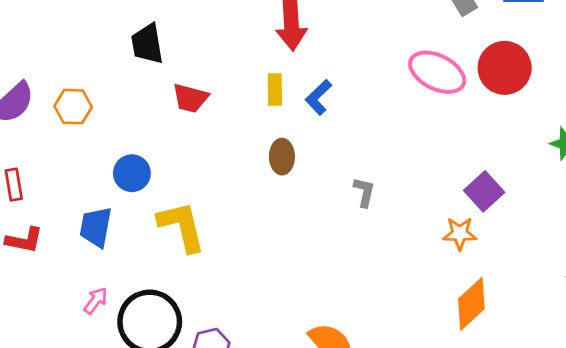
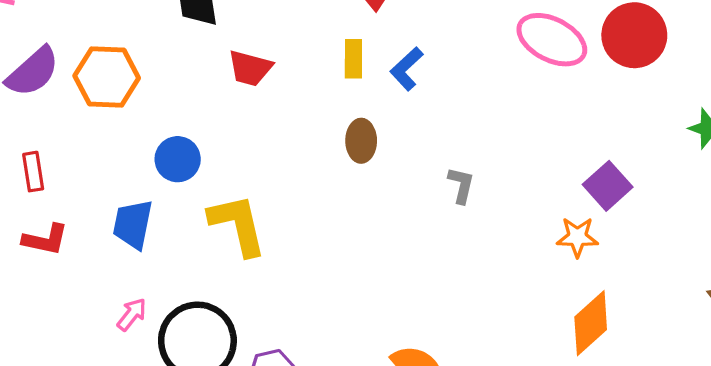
orange hexagon: (73, 107) -> (107, 77), size x1.4

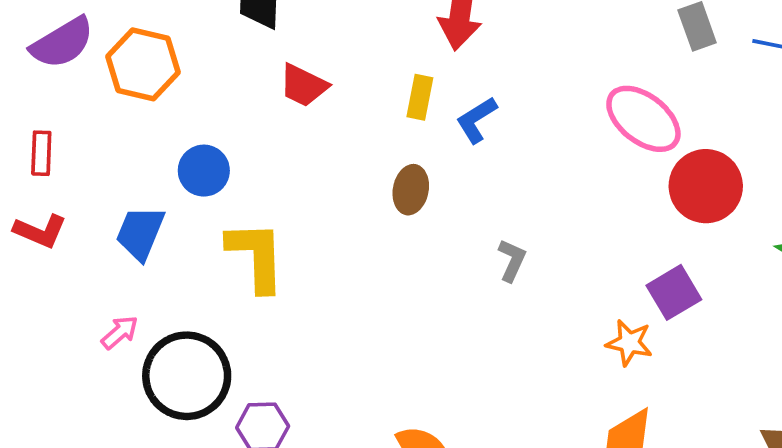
red circle: (634, 35) -> (706, 186), moved

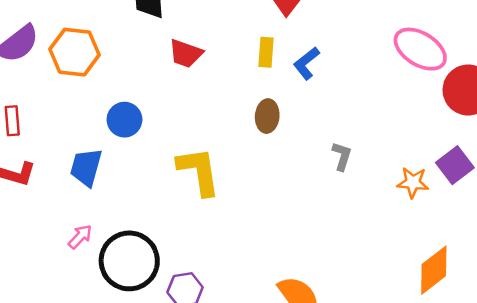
yellow L-shape: (256, 256) -> (199, 171), moved
orange star: (629, 343) -> (413, 182), moved

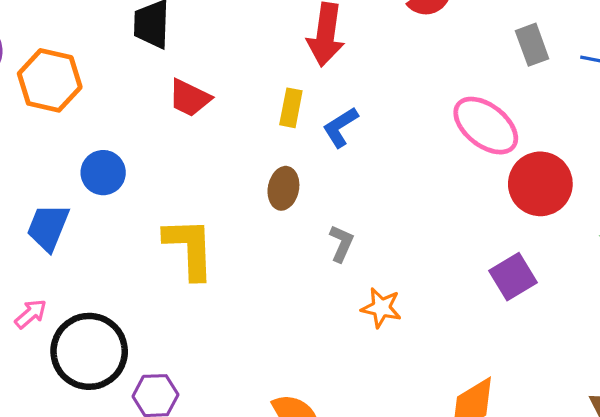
gray L-shape: (342, 156) -> (341, 243), moved
orange star: (413, 182) -> (381, 308), moved

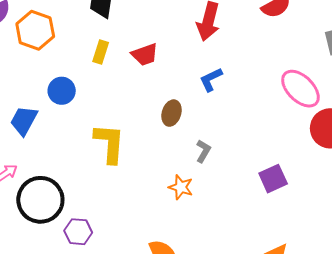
red trapezoid: (190, 98) -> (145, 55), moved, turned -52
yellow rectangle: (291, 108) -> (101, 52), moved
purple square: (513, 277) -> (273, 179), moved
orange star: (381, 308) -> (181, 187), moved

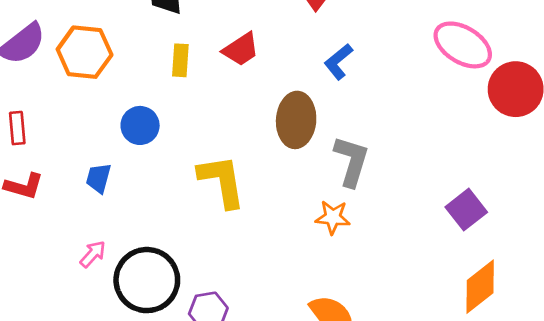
brown ellipse: (172, 113) -> (296, 120), size x1.5
blue trapezoid: (24, 121) -> (99, 178), size x0.7
gray L-shape: (203, 151) -> (352, 161), size x1.6
purple square: (273, 179) -> (466, 210), moved

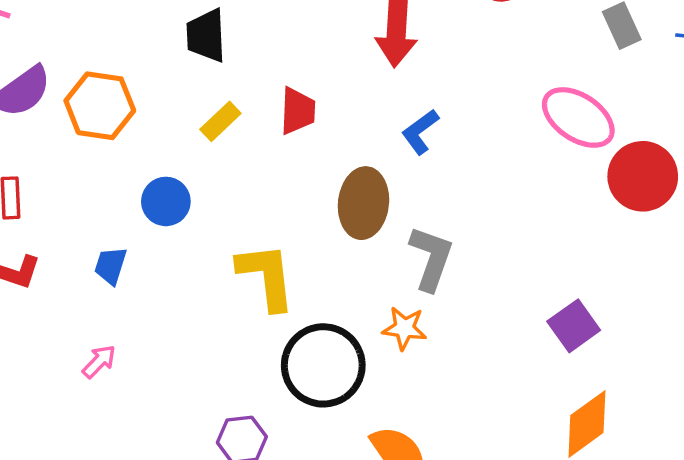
red trapezoid: (241, 49) -> (298, 111), turned -57
yellow rectangle: (180, 60) -> (220, 121), turned 40
black circle: (147, 280) -> (323, 365), moved

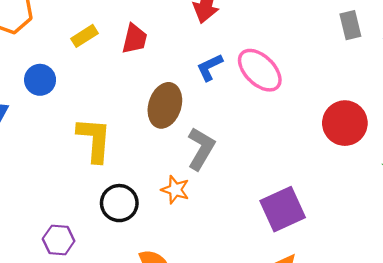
pink ellipse: (578, 117) -> (260, 70), moved
purple square: (574, 326) -> (283, 209), size x1.4
black circle: (323, 365) -> (119, 203), size x0.7

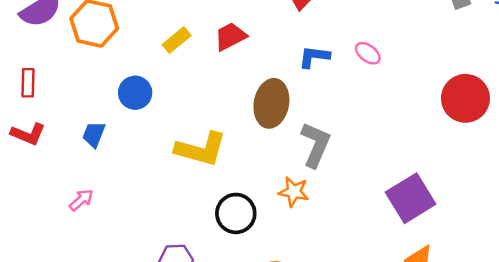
red trapezoid: (135, 39) -> (230, 36), turned -124
blue L-shape: (210, 67) -> (314, 57), turned 40
pink ellipse: (260, 70) -> (368, 53), size x0.5
yellow L-shape: (94, 140) -> (201, 149), turned 108

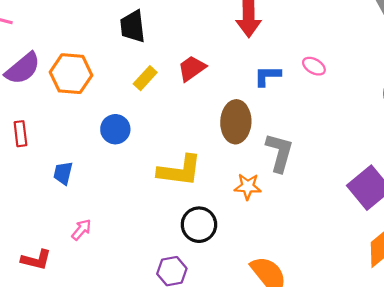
red L-shape: (28, 134) -> (36, 260), moved
blue trapezoid: (94, 134) -> (63, 173), moved
orange star: (294, 192) -> (248, 187), moved
black circle: (236, 213) -> (199, 225), moved

